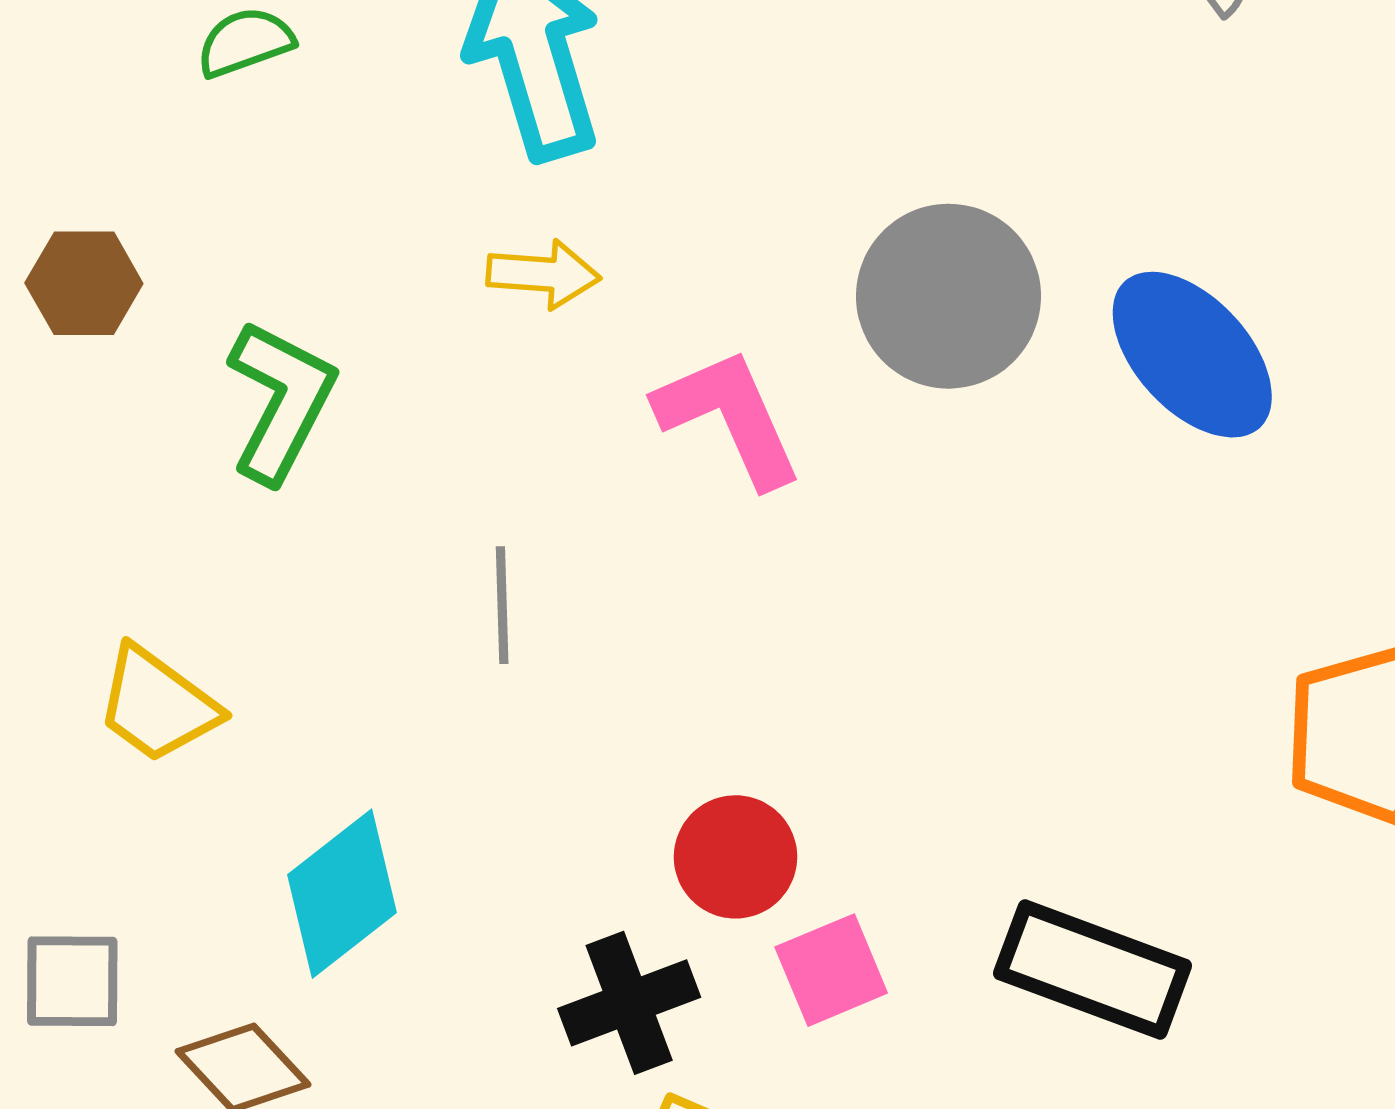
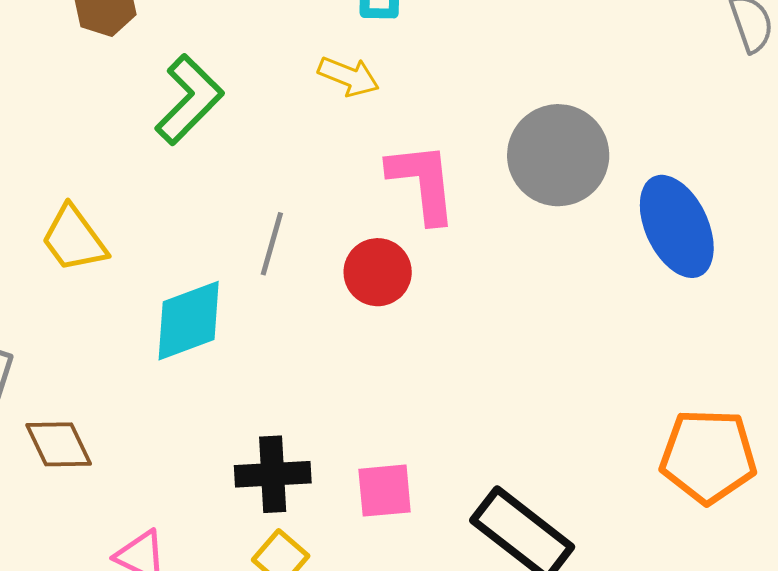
red circle: (735, 857) -> (378, 272), moved
cyan diamond: (342, 894) -> (189, 321), moved

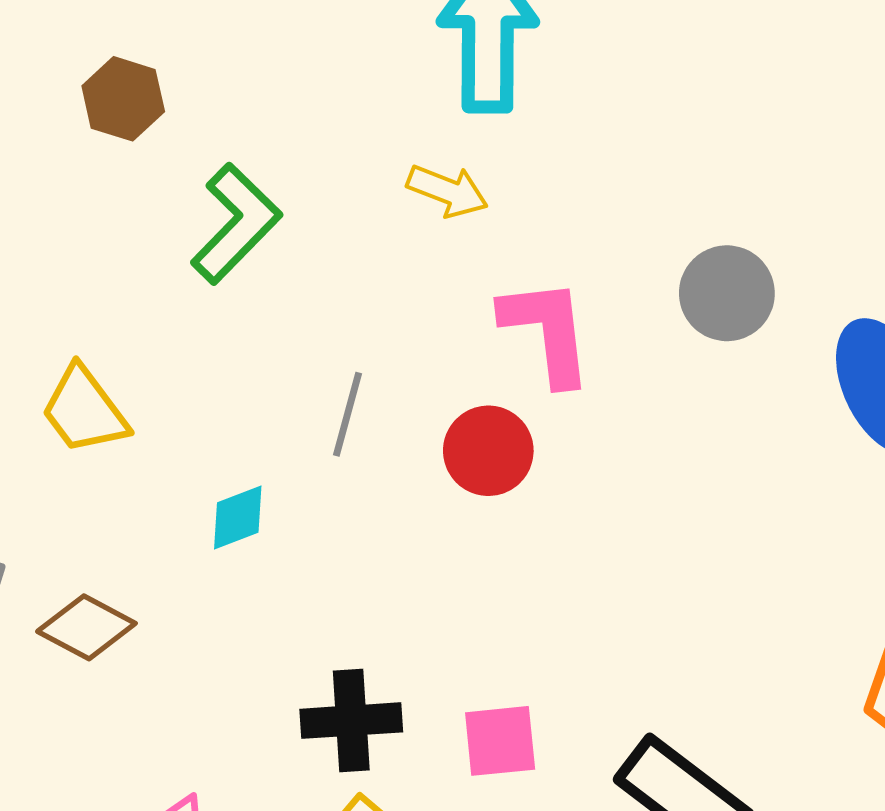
gray circle: (558, 155) -> (727, 293), size x0.7
cyan diamond: (189, 321) -> (238, 517), size x0.6
brown diamond: (59, 444) -> (86, 627), moved, turned -36

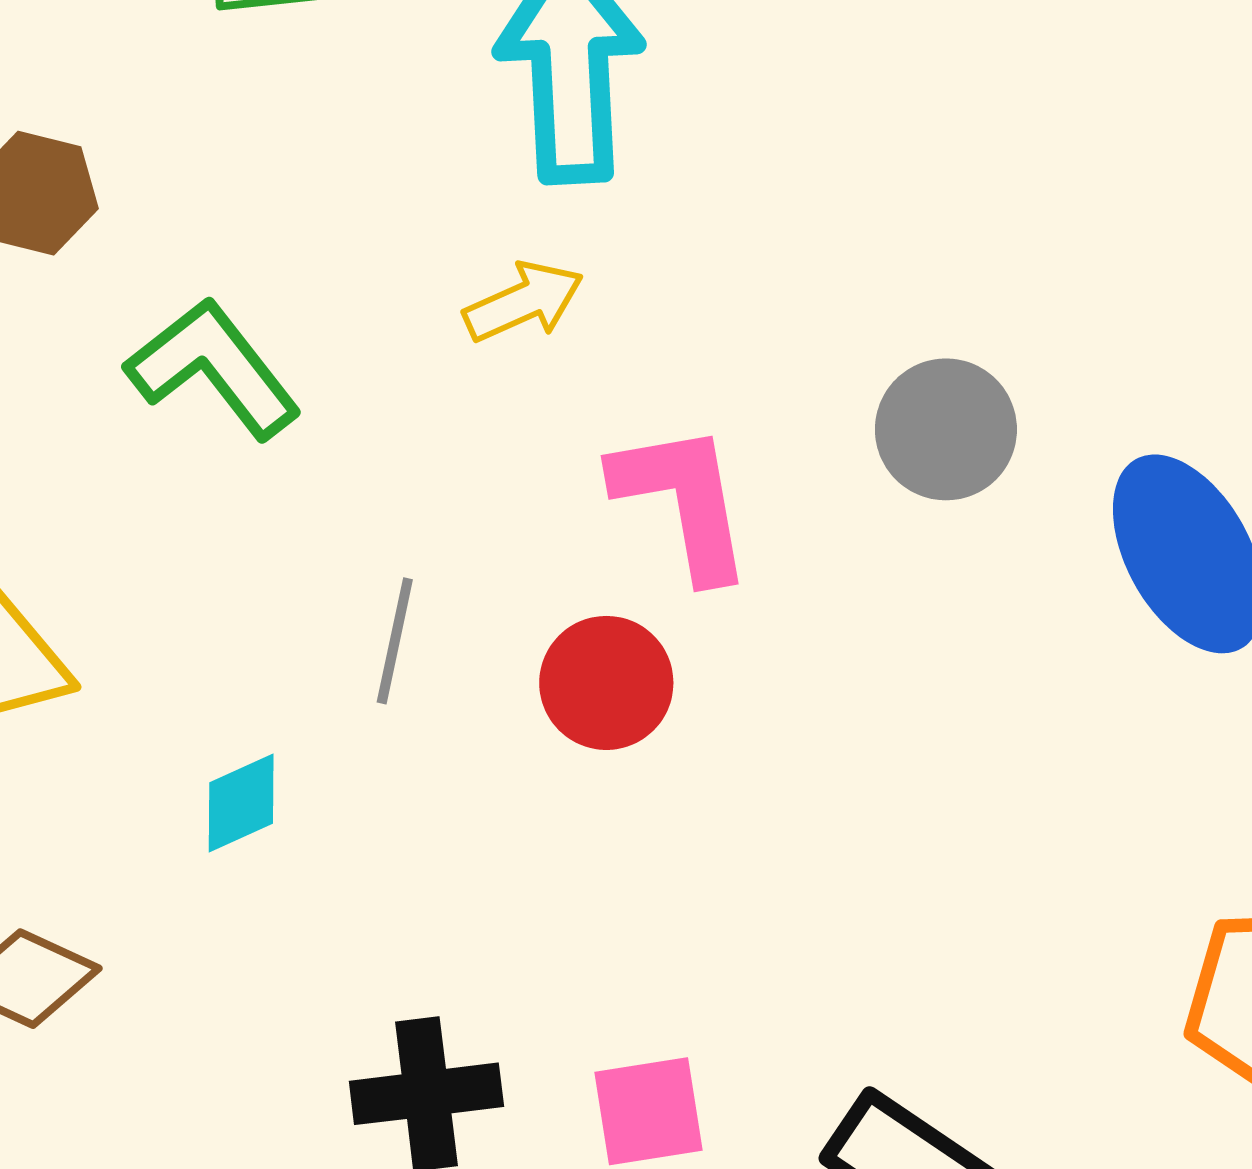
yellow arrow: (447, 191) -> (524, 302), turned -42
green L-shape: (236, 224) -> (214, 368), turned -79

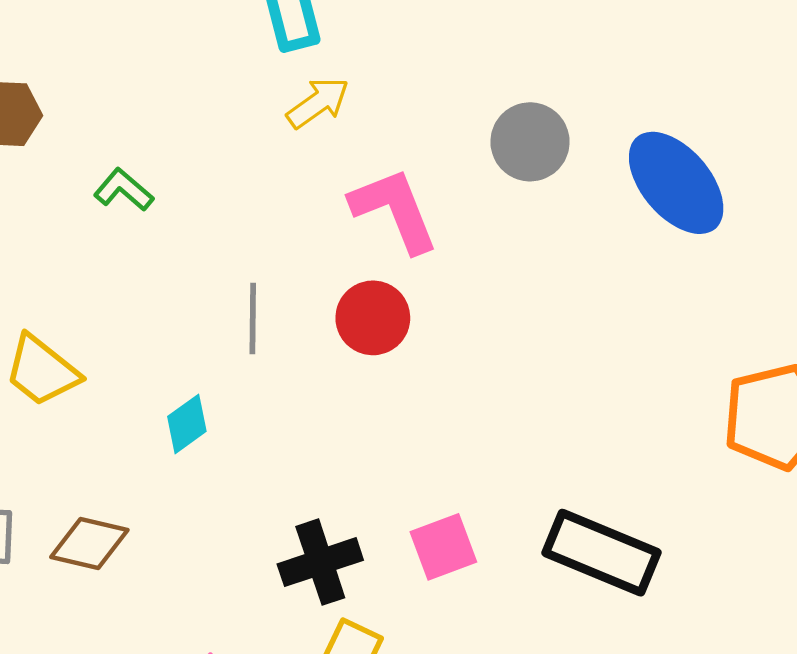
yellow arrow: (524, 302) -> (318, 103), moved
green L-shape: (214, 368) -> (124, 190), size x0.6

